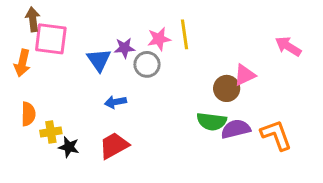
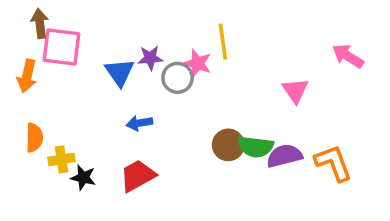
pink star: (159, 39) -> (197, 63), moved, turned 30
pink triangle: (245, 75) -> (295, 91), turned -40
brown circle: (227, 88) -> (228, 145), moved

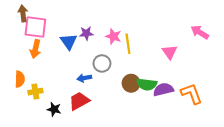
yellow line: (223, 42) -> (128, 44), moved
orange arrow: (27, 76) -> (35, 49), moved
gray circle: (178, 78) -> (102, 63), moved
blue arrow: (139, 123) -> (84, 78), moved
black star: (83, 178) -> (54, 109), moved

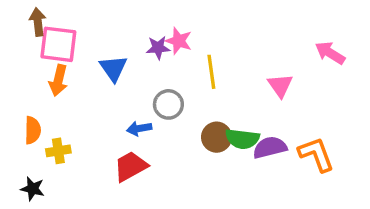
purple star: (86, 33) -> (158, 48), moved
pink star: (113, 36) -> (179, 41), moved
black star: (54, 109) -> (33, 189), moved

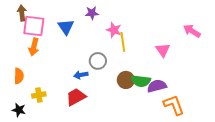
pink star: (179, 41) -> (114, 30), moved
purple star: (158, 48) -> (92, 13), moved
blue triangle: (113, 68) -> (66, 27), moved
yellow cross: (58, 151) -> (39, 95), moved
orange L-shape: (316, 154) -> (174, 105), moved

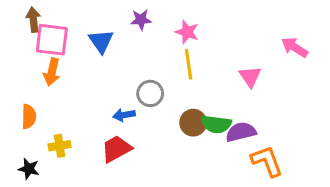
pink star: (114, 30) -> (187, 32), moved

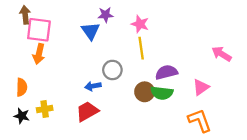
blue triangle: (101, 41) -> (91, 31), moved
pink arrow: (295, 47) -> (222, 54), moved
pink triangle: (250, 77) -> (201, 87), moved, turned 30
purple semicircle: (241, 132) -> (166, 72), moved
black star: (29, 169) -> (22, 116), moved

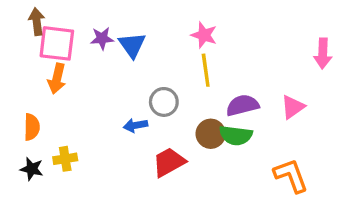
purple star: (106, 15) -> (102, 38), moved
pink arrow: (222, 54) -> (323, 53), moved, turned -120
pink triangle: (201, 87) -> (293, 107), moved
red trapezoid: (87, 111) -> (169, 162), moved

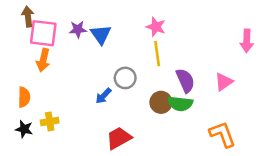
purple semicircle: (242, 105) -> (185, 81), turned 80
blue arrow: (135, 125) -> (103, 96), turned -36
red trapezoid: (169, 162) -> (119, 138), moved

